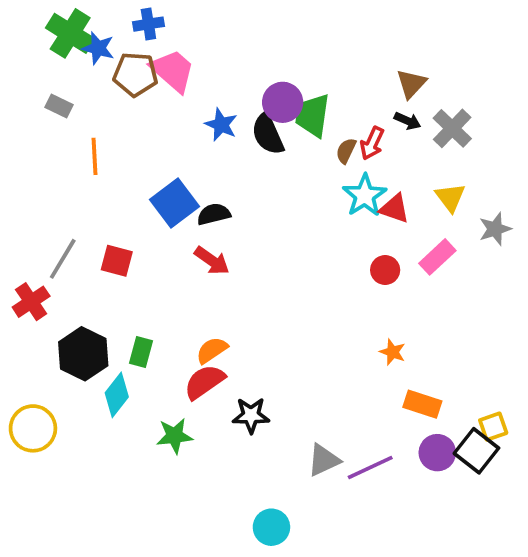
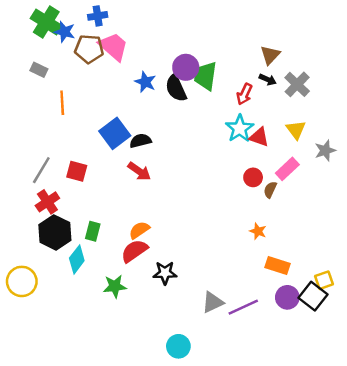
brown semicircle: (346, 151) -> (270, 190), moved
red cross: (31, 302) -> (47, 202), moved

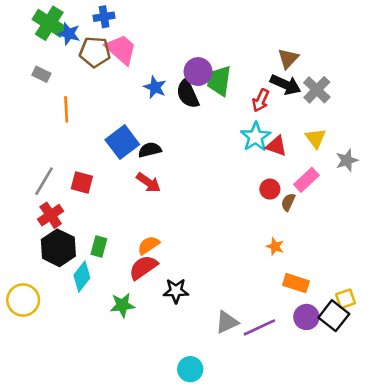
black arrow: (268, 80) -> (286, 85), size x1.6

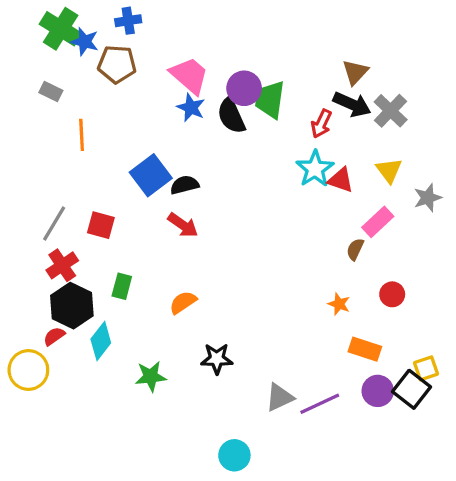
pink trapezoid: (121, 49) -> (189, 75), moved
red circle: (270, 189) -> (392, 294), moved
green rectangle: (99, 246) -> (122, 286), moved
red semicircle: (143, 267) -> (54, 336), moved, size x0.6

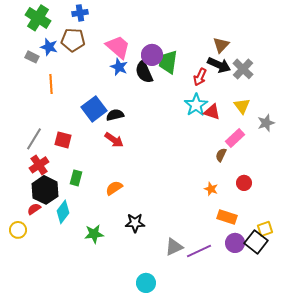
blue star: (85, 42) -> (49, 47), moved
yellow circle: (28, 370) -> (18, 230), size x0.7

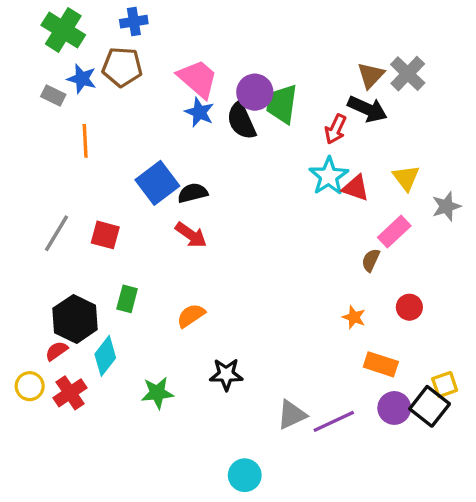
gray cross: (243, 69) -> (408, 74), moved
red cross: (39, 165) -> (70, 393), moved

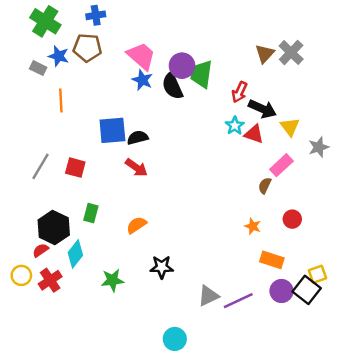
black arrow: (367, 109) -> (262, 109), moved
cyan star: (329, 176) -> (235, 126), size x0.7
blue square: (157, 183) -> (112, 130), turned 32

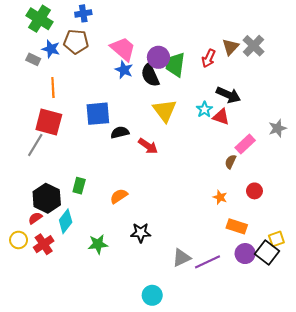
red arrow: (240, 92) -> (209, 58), moved
yellow triangle: (290, 127) -> (165, 111), moved, size x1.4
black semicircle: (138, 138) -> (120, 132), moved
red square: (75, 168) -> (49, 122), moved, size x1.5
red arrow: (136, 168) -> (148, 146), moved

